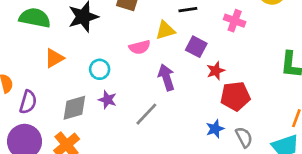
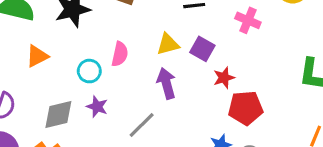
yellow triangle: (165, 30) -> (168, 44), moved
pink semicircle: (140, 47) -> (120, 54), moved, turned -65

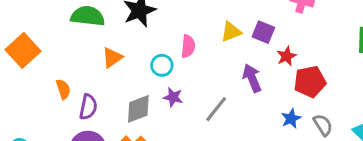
purple arrow: (166, 83) -> (252, 78), moved

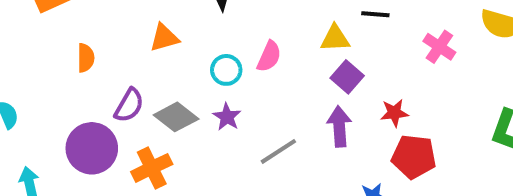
yellow triangle: (231, 32) -> (335, 38), moved
purple square: (263, 32) -> (347, 77), moved
purple semicircle: (88, 107) -> (129, 105), moved
gray diamond: (138, 109) -> (176, 117), turned 40

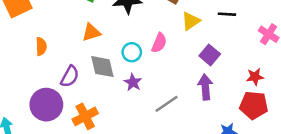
yellow triangle: (335, 38) -> (191, 21), moved, turned -30
red star: (394, 113) -> (255, 77), moved
gray diamond: (176, 117) -> (102, 67), moved, turned 40

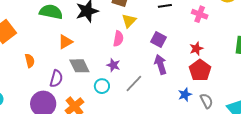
yellow triangle: (191, 21) -> (129, 21), moved
cyan circle: (132, 52) -> (102, 86), moved
purple star: (133, 82) -> (113, 65), moved
red pentagon: (254, 105) -> (200, 70), turned -30

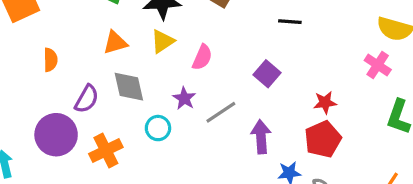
pink cross: (200, 14) -> (378, 65), moved
yellow triangle: (129, 21) -> (163, 41), moved
purple arrow: (160, 64) -> (261, 137), moved
gray line: (134, 84) -> (221, 112), moved

